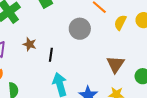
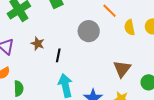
yellow semicircle: (120, 23) -> (130, 27), turned -42

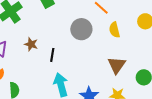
yellow semicircle: (130, 27) -> (114, 30), moved

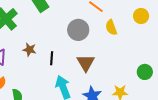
brown triangle: (117, 65) -> (86, 63), moved

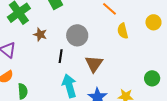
gray circle: (78, 30) -> (77, 35), moved
brown star: (29, 50) -> (40, 34), moved

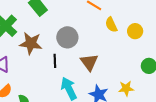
yellow circle: (153, 22) -> (135, 31), moved
brown star: (40, 34) -> (31, 43), size x1.6

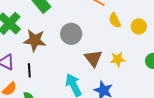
black line: (55, 61) -> (29, 70), moved
yellow star: (126, 88) -> (118, 59), moved

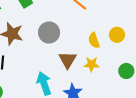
yellow semicircle: (115, 20) -> (94, 40), moved

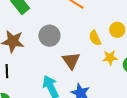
yellow star: (91, 64) -> (110, 58), moved

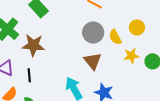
gray circle: (49, 36) -> (93, 33), moved

